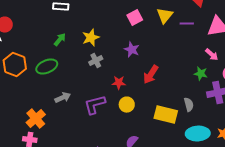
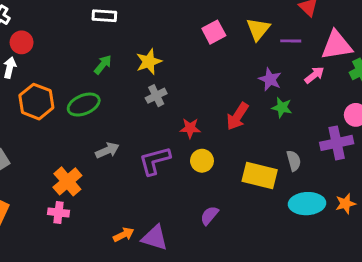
purple star: (132, 50) -> (270, 79), moved
pink arrow: (212, 55) -> (314, 75), moved, turned -80
green star: (201, 74) -> (282, 107), moved

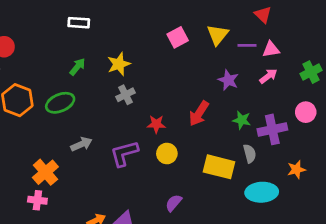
pink triangle: (337, 45) -> (271, 49), moved, size x0.6
green star: (282, 107) -> (242, 120), moved
purple cross: (337, 143) -> (272, 129), moved
orange star: (345, 204) -> (296, 170), moved

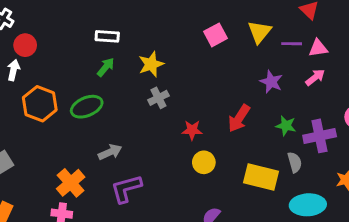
white rectangle: (79, 23) -> (107, 36), moved
purple L-shape: (124, 153) -> (126, 189), moved

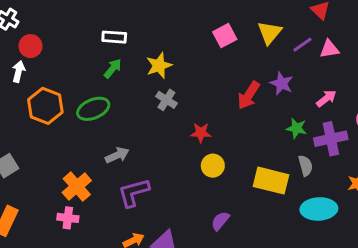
purple line: (292, 44) -> (302, 45), turned -36
pink arrow: (315, 77) -> (326, 98), moved
gray cross: (158, 98) -> (166, 100), turned -30
red arrow: (239, 118) -> (249, 95), moved

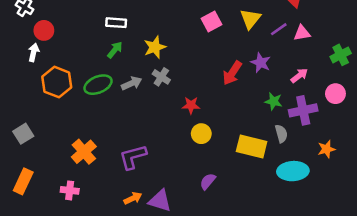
gray arrow: (117, 155) -> (132, 83), moved
pink cross: (68, 218) -> (70, 190), moved

